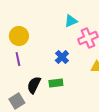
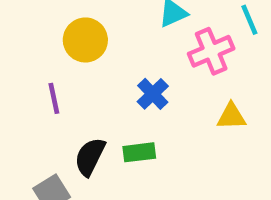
yellow circle: (19, 36) -> (85, 40), moved

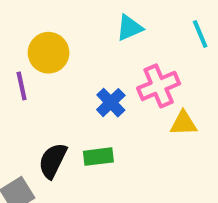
pink cross: (211, 51) -> (159, 86), moved
purple line: (54, 98) -> (22, 86), moved

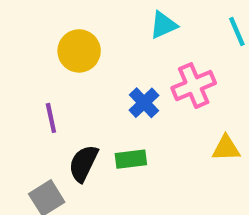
purple line: (22, 86) -> (51, 118), moved
yellow triangle: (183, 123) -> (226, 148), moved

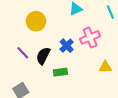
purple line: (51, 118) -> (23, 53), turned -32
black semicircle: (83, 163) -> (43, 56), moved

